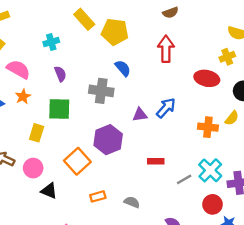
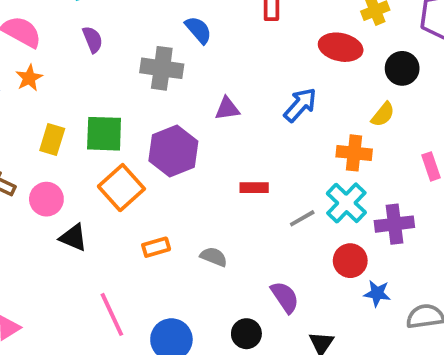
blue arrow: (166, 108) -> (300, 105), moved
green square: (59, 109) -> (104, 134), moved
orange cross: (208, 127) -> (354, 153), moved

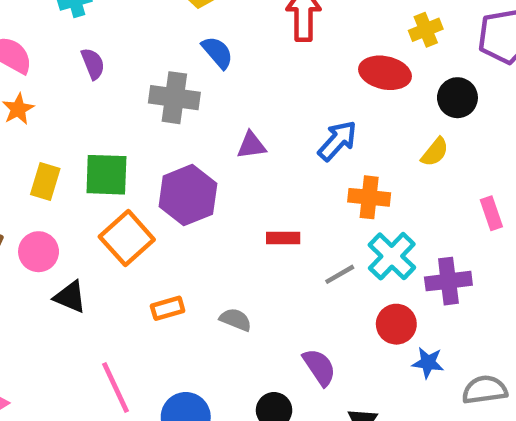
orange cross: (354, 153) -> (369, 197), moved

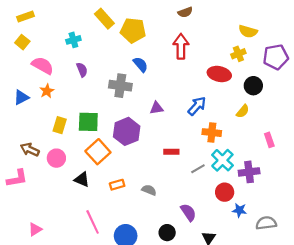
black triangle: (70, 297) -> (82, 179), moved

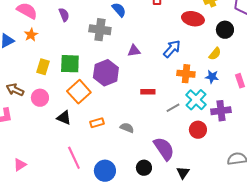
blue star: (239, 210) -> (212, 77), moved
purple semicircle: (188, 212) -> (164, 149), size x1.4

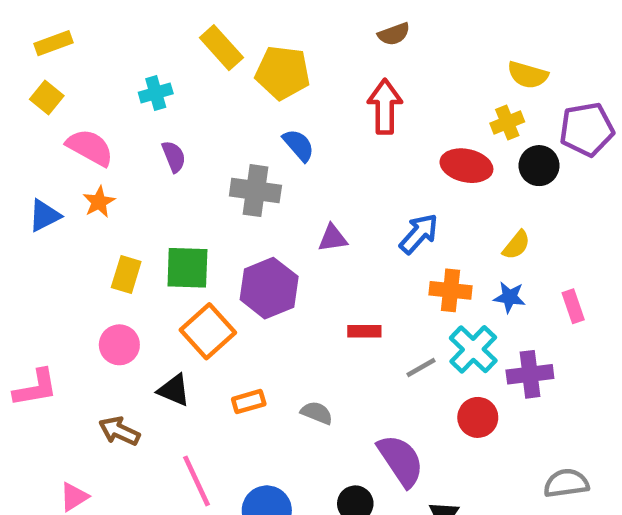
black circle: (225, 30) -> (539, 166), moved
brown arrow: (15, 90) -> (119, 431), moved

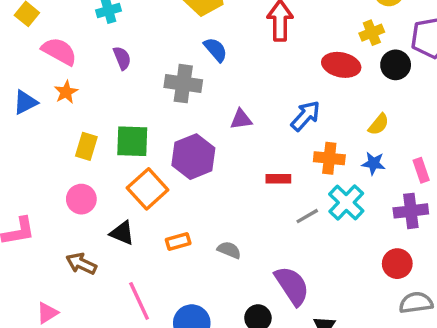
red rectangle: (364, 331) -> (278, 179), moved
purple cross: (530, 374) -> (411, 211), moved
red circle: (478, 417) -> (397, 264), moved

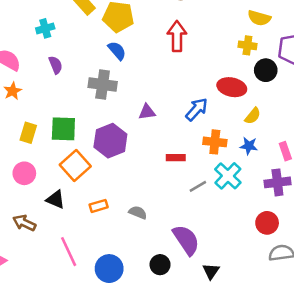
yellow cross: (372, 33) -> (247, 45), turned 30
blue semicircle: (216, 50) -> (117, 51), moved
red ellipse: (341, 65) -> (232, 87), moved

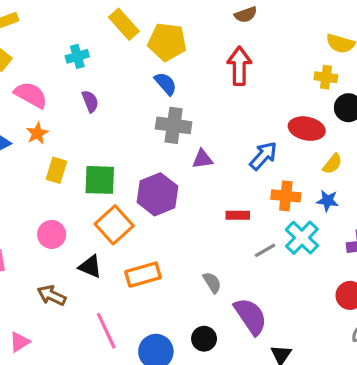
gray cross: (103, 85) -> (174, 125), moved
yellow rectangle: (28, 133) -> (56, 170), moved
orange rectangle: (99, 206) -> (143, 275), size x1.5
gray semicircle: (138, 212) -> (212, 283), moved, turned 36
black circle: (160, 265) -> (204, 339), moved

